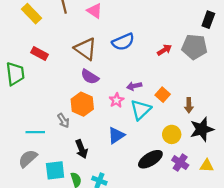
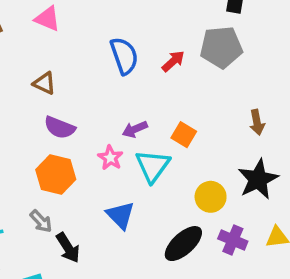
blue semicircle: (123, 42) -> (124, 56), moved, turned -75
brown triangle: (86, 49) -> (44, 83), size x0.6
brown arrow: (189, 105) -> (257, 122), moved
gray arrow: (63, 121) -> (41, 221), moved
blue triangle: (116, 135) -> (120, 215), turned -30

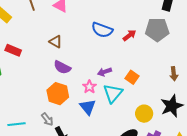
blue semicircle: (124, 56) -> (102, 30), turned 125
blue triangle: (120, 215) -> (88, 107), moved

